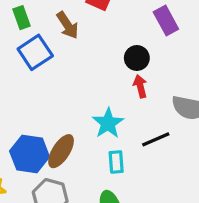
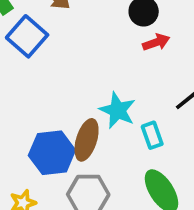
red arrow: (140, 86) -> (156, 42), turned 100
cyan star: (108, 123) -> (118, 110), moved

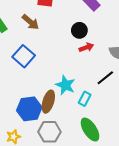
blue square: (27, 36) -> (24, 56), moved
cyan rectangle: (152, 135) -> (85, 99), turned 48

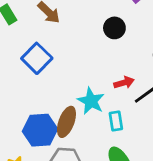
red arrow: (86, 47) -> (124, 83), moved
cyan rectangle: (85, 99) -> (116, 121), turned -40

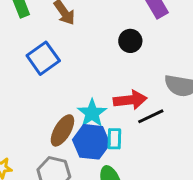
red arrow: (124, 83) -> (130, 100), size x1.5
blue hexagon: (40, 130) -> (91, 142), moved

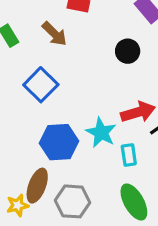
brown ellipse: (62, 130) -> (37, 186), moved
blue hexagon: (91, 142) -> (59, 142), moved

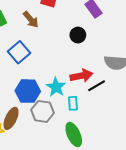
gray hexagon: (73, 201) -> (42, 111), moved

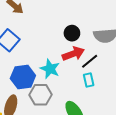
black circle: (78, 35) -> (72, 33), moved
cyan rectangle: (73, 103) -> (89, 80), moved

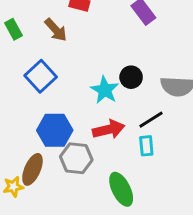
red arrow: (73, 54) -> (109, 129), moved
cyan star: (50, 69) -> (105, 90), moved

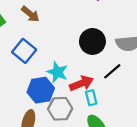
black circle: (131, 77) -> (92, 41), size x1.5
cyan star: (105, 90) -> (57, 72), moved
cyan rectangle: (146, 146) -> (91, 98), moved

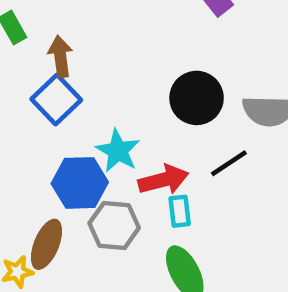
brown arrow: (30, 14) -> (60, 56), moved, turned -144

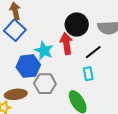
red arrow: (163, 180) -> (66, 44), moved, turned -80
cyan rectangle: (180, 211) -> (88, 74), moved
brown ellipse: (47, 244) -> (16, 94), turned 65

